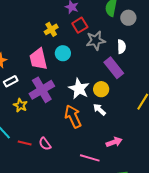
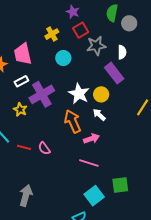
pink trapezoid: (38, 59) -> (23, 54), moved
white rectangle: (11, 81) -> (21, 81), moved
pink arrow: (114, 142) -> (91, 139), moved

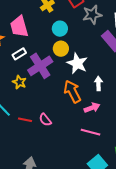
yellow circle: (101, 94) -> (61, 49), moved
white arrow: (99, 115) -> (98, 83), turned 48

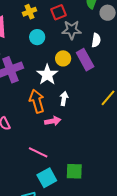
yellow circle: (61, 49) -> (63, 58), moved
pink line: (91, 132) -> (38, 152), moved

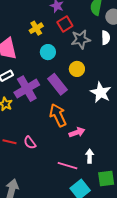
white semicircle: (96, 40) -> (106, 38), moved
purple rectangle: (85, 60) -> (57, 84), moved
white star: (47, 75) -> (101, 93), moved
white arrow: (64, 99) -> (90, 156), moved

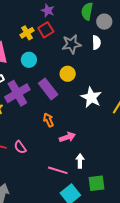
red square: (65, 24) -> (46, 30), moved
cyan circle: (48, 52) -> (29, 60), moved
orange arrow: (58, 115) -> (48, 120), size x0.6

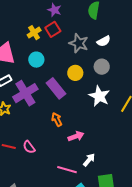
gray circle: (104, 22) -> (102, 67), moved
white semicircle: (96, 43) -> (104, 41), turned 64
gray star: (71, 44) -> (79, 43), turned 30
white arrow: (80, 161) -> (89, 160), turned 40

